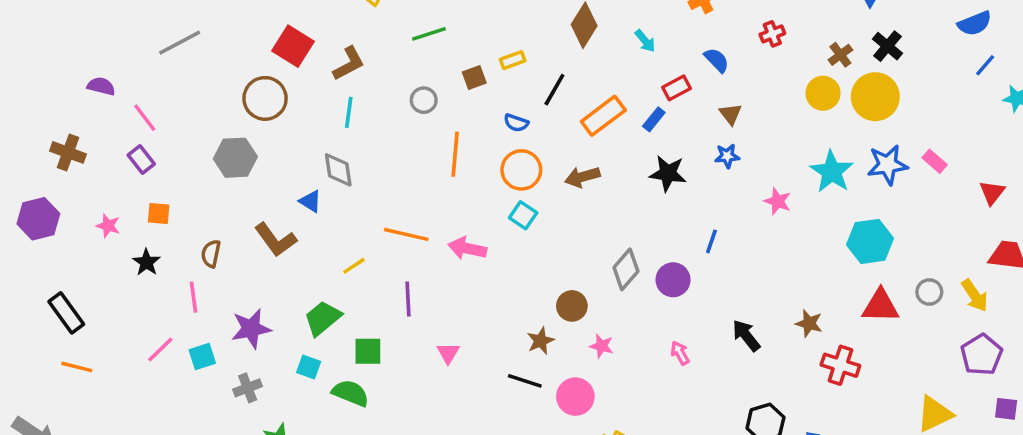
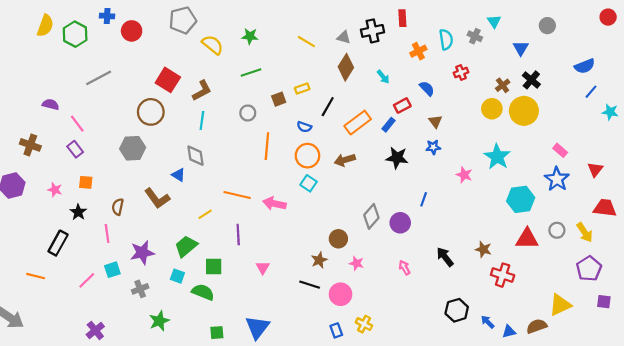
blue star: (887, 165) -> (557, 179), moved, turned -30
black rectangle: (66, 313) -> (58, 243), moved, turned 65
pink line: (160, 350) -> (87, 280), moved

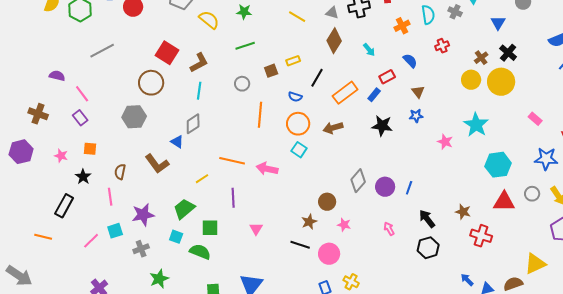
gray diamond: (196, 156) -> (193, 124), turned 65
blue star: (557, 179) -> (546, 159), moved, turned -30
blue line: (424, 199) -> (409, 188), moved
black hexagon: (457, 310) -> (428, 248), moved

